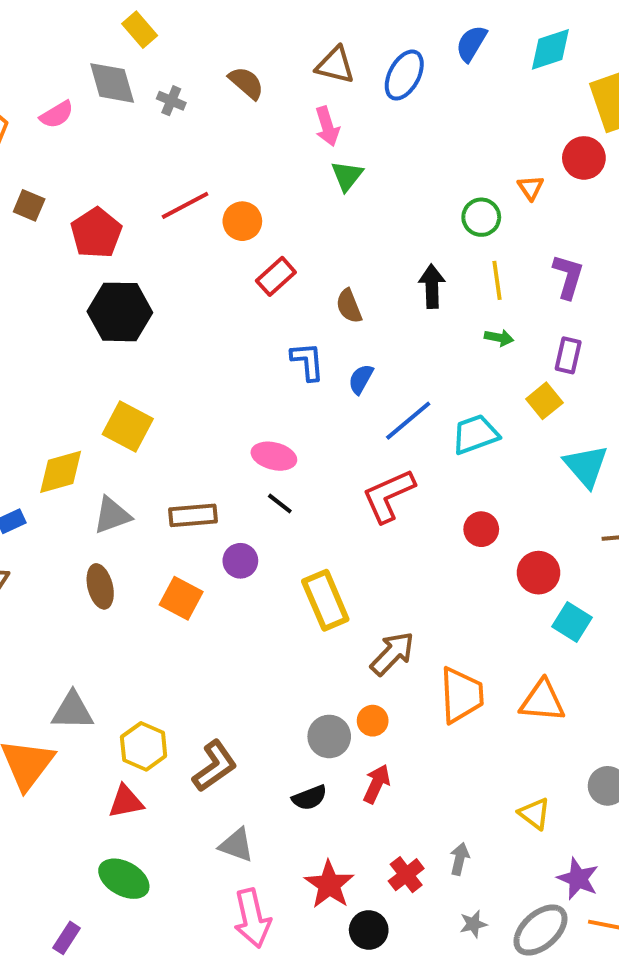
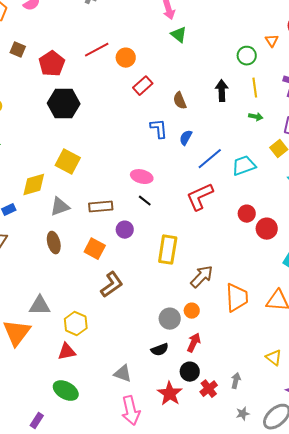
green triangle: (347, 176) -> (179, 35), turned -30
red circle: (539, 573) -> (267, 229), moved
yellow rectangle: (325, 600) -> (168, 250), turned 32
brown L-shape: (215, 766) -> (112, 285), moved
black circle: (369, 930) -> (190, 372), moved

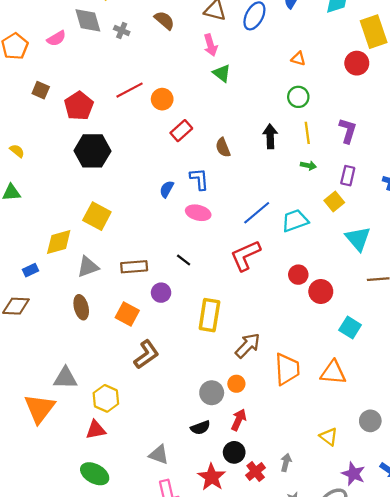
orange triangle: (272, 41) -> (298, 59), moved, turned -40
blue semicircle: (186, 138) -> (167, 189), moved
pink ellipse: (142, 177) -> (198, 213), moved

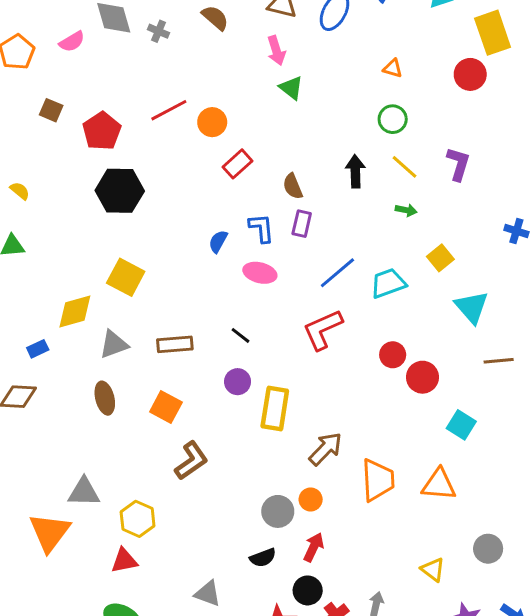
yellow line: (307, 133) -> (405, 167), turned -40
purple rectangle: (348, 176) -> (302, 224), moved
purple circle: (161, 293) -> (238, 382), moved

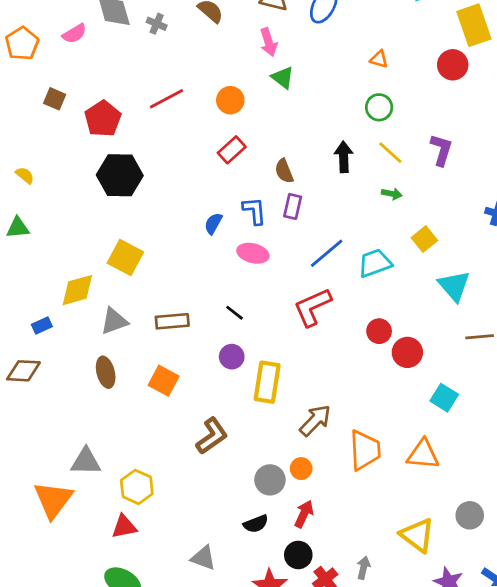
orange circle: (212, 122) -> (230, 100), moved
brown L-shape: (191, 461) -> (212, 436), moved
yellow triangle: (433, 570) -> (417, 535), size x1.5

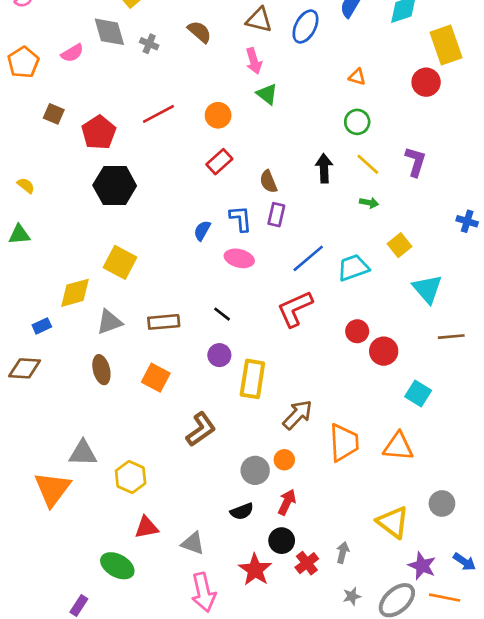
red triangle: (124, 527) -> (146, 527), moved

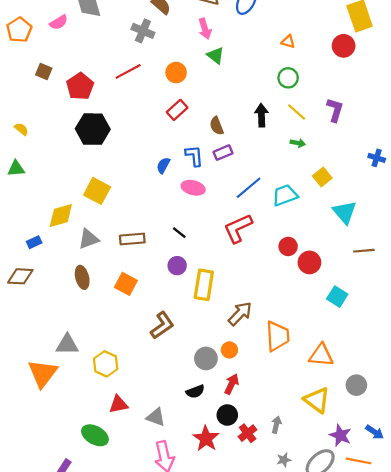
gray cross: (149, 44) -> (143, 31), moved, size x1.5
purple rectangle: (276, 215) -> (223, 153), turned 54
orange triangle: (398, 447) -> (321, 355), moved

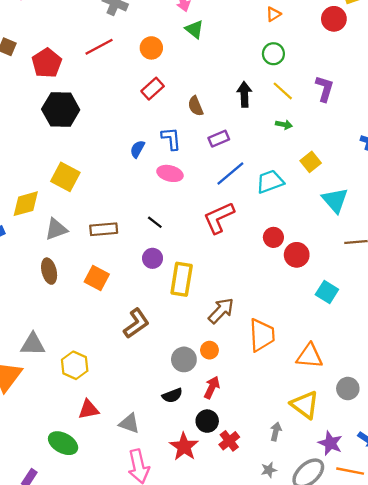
orange triangle: (288, 42) -> (273, 14), turned -48
purple rectangle: (223, 153) -> (219, 139), moved
gray arrow: (276, 425) -> (276, 432), moved

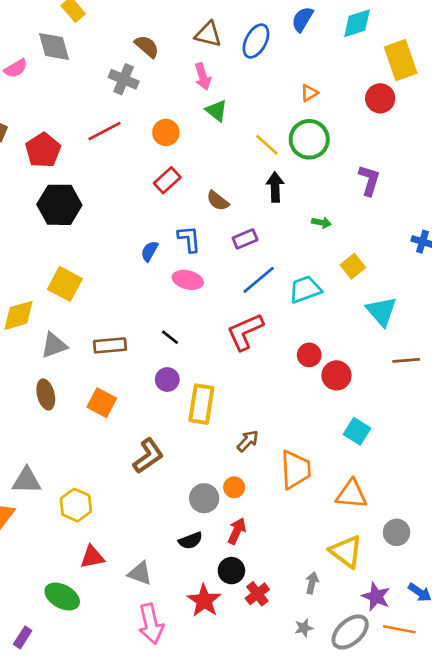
green circle: (273, 54) -> (309, 139), size x1.5
yellow line: (283, 91) -> (267, 145), moved
brown semicircle: (196, 106) -> (218, 201), turned -30
cyan square: (327, 292) -> (357, 431), moved
brown arrow: (221, 311) -> (248, 441), size x0.7

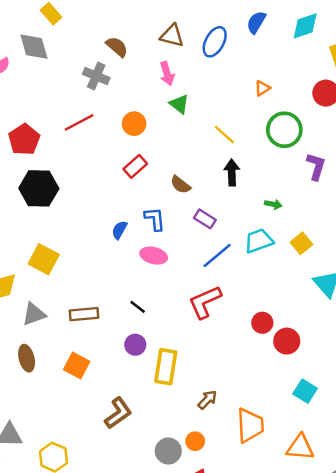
green circle: (309, 139) -> (284, 130), moved
purple rectangle: (245, 239) -> (205, 219), turned 55
cyan trapezoid: (305, 289) -> (259, 241), moved

